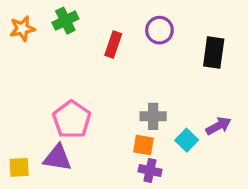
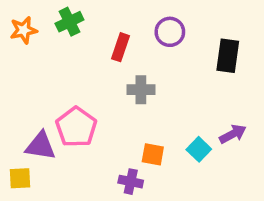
gray cross: (153, 116) -> (141, 90), moved
purple triangle: (57, 158) -> (41, 146), moved
purple cross: (150, 171) -> (131, 182), moved

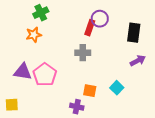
orange star: (24, 30) -> (34, 35), moved
red rectangle: (121, 47) -> (90, 28), moved
purple arrow: (233, 134) -> (138, 61), moved
purple triangle: (41, 146) -> (23, 72), moved

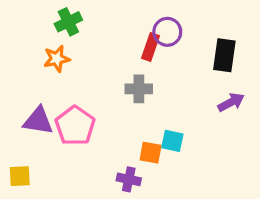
cyan square: (117, 88) -> (172, 141), moved, turned -32

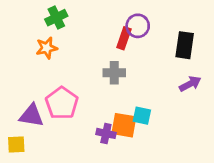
purple triangle: (38, 121) -> (31, 116), moved
orange square: (151, 153) -> (124, 125), size x1.4
purple cross: (129, 179) -> (106, 133), moved

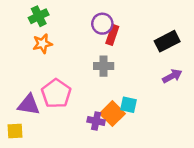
green cross: (56, 18) -> (39, 16), moved
purple circle: (138, 26) -> (102, 24), moved
black rectangle: (185, 45) -> (167, 41), turned 55
orange square: (124, 125) -> (112, 114), turned 35

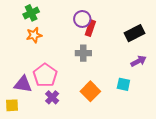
cyan square: (129, 105) -> (123, 84), moved
purple cross: (96, 121) -> (52, 97), moved, turned 32

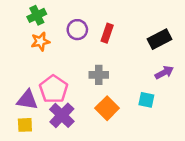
purple circle: (82, 19) -> (77, 30), moved
gray cross: (83, 53) -> (99, 75), moved
purple cross: (52, 97) -> (62, 115), size x1.5
yellow square: (12, 105) -> (25, 125), moved

